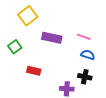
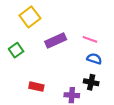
purple rectangle: (52, 38) -> (56, 40), turned -36
red rectangle: (34, 71) -> (36, 87), moved

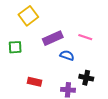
green square: (16, 50) -> (15, 47), turned 32
blue semicircle: (94, 59) -> (67, 55), moved

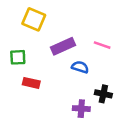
yellow square: (28, 16) -> (34, 19), turned -30
red rectangle: (34, 82) -> (31, 83), moved

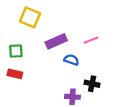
pink line: (102, 45) -> (91, 40), turned -40
red rectangle: (31, 83) -> (15, 74), moved

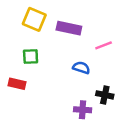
purple rectangle: (56, 41) -> (69, 28), moved, turned 36
green square: (16, 51) -> (31, 57), moved

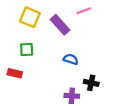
purple rectangle: (69, 28) -> (60, 25), turned 36
pink line: (104, 45) -> (84, 11), moved

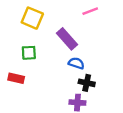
purple rectangle: (60, 25) -> (67, 39), moved
black cross: (91, 83) -> (87, 83), moved

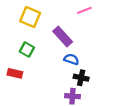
green square: (29, 53) -> (27, 50), turned 32

